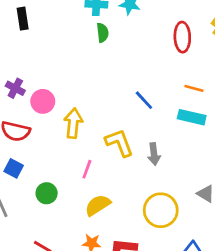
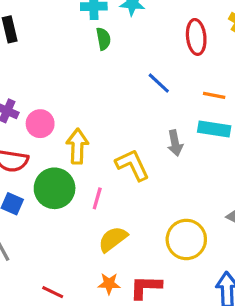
blue line: (144, 100) -> (159, 83), moved
gray arrow: (154, 154) -> (175, 143), moved
green circle: (47, 193) -> (55, 188), moved, size x1.6

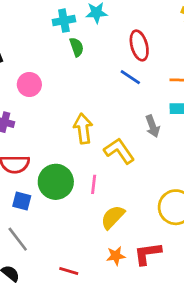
red ellipse: (196, 37) -> (139, 45), moved
pink circle: (40, 124) -> (29, 84), moved
yellow arrow: (77, 146) -> (83, 129), moved

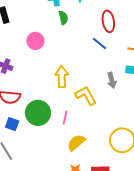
pink circle: (29, 84) -> (35, 41), moved

